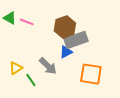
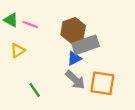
gray arrow: (48, 66) -> (75, 80), moved
yellow triangle: (16, 68) -> (18, 50), moved

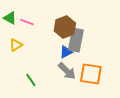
gray rectangle: (85, 45) -> (76, 40), turned -60

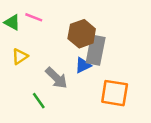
pink line: (27, 22) -> (34, 17), moved
gray arrow: (67, 71) -> (56, 78), moved

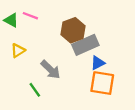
gray rectangle: (96, 50) -> (85, 45), turned 55
blue triangle: (83, 65) -> (98, 63), moved

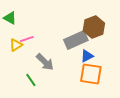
pink line: (30, 16) -> (27, 39), moved, turned -40
brown hexagon: (73, 30) -> (94, 27), moved

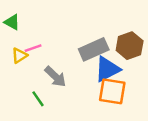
brown hexagon: (94, 27) -> (130, 46), moved
blue triangle: (87, 56) -> (107, 69), size x1.6

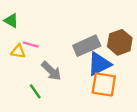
pink line: (33, 48) -> (31, 45), turned 35
yellow triangle: (19, 56) -> (18, 51), turned 42

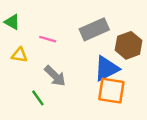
pink line: (31, 45) -> (48, 39), moved
gray rectangle: (87, 46) -> (94, 29), moved

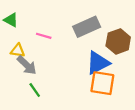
gray arrow: (55, 76) -> (27, 65), moved

